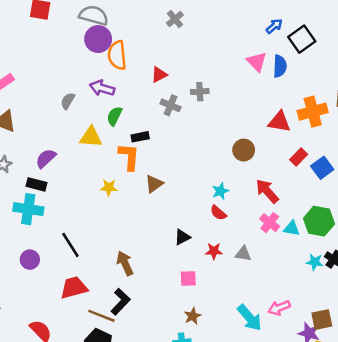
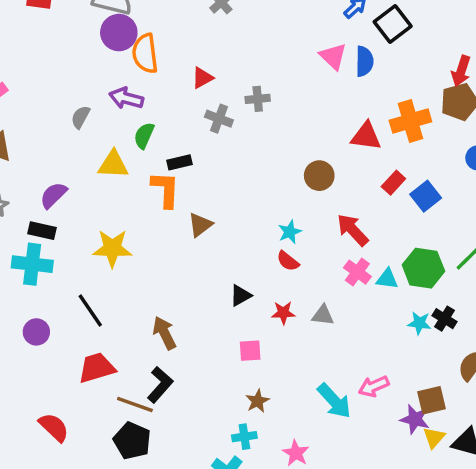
yellow star: (109, 187) -> (112, 248), moved, size x1.6

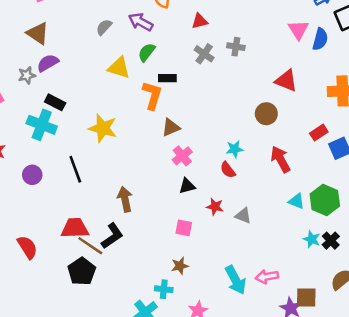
red triangle: (366, 136) -> (286, 81), moved
purple semicircle: (53, 195) -> (48, 63), moved
pink cross: (357, 272) -> (182, 156), moved
red trapezoid: (97, 368) -> (75, 228), moved

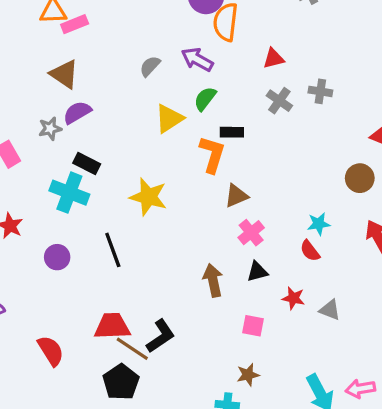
yellow triangle: (119, 68) -> (169, 119), turned -50
brown arrow: (125, 199) -> (213, 280), moved

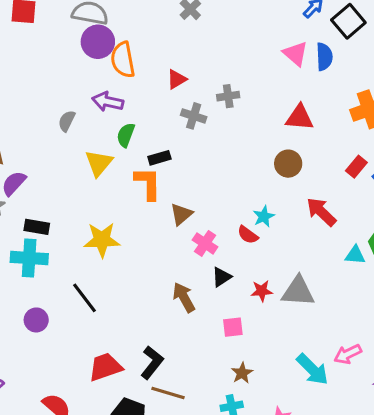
red semicircle: (310, 251) -> (248, 235), moved
gray triangle: (330, 310) -> (298, 291), size x1.6
brown line: (132, 349) -> (168, 393), moved

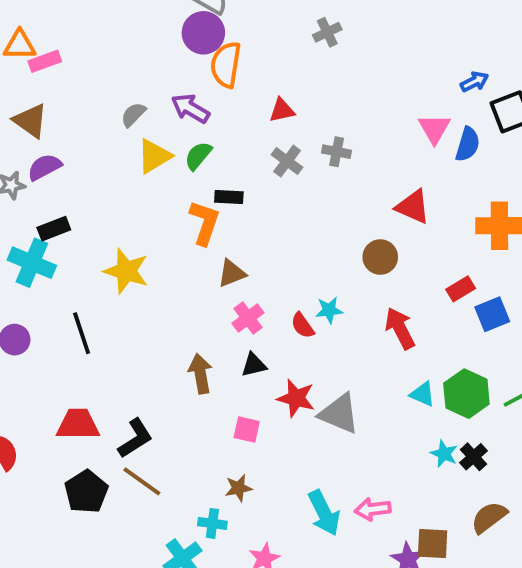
yellow triangle: (99, 163) -> (154, 156), moved
black rectangle: (37, 227) -> (54, 229), turned -50
red star: (262, 291) -> (296, 398), size x1.4

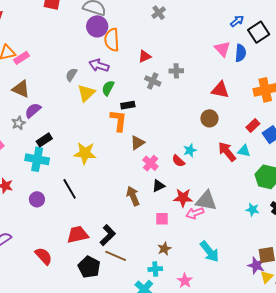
cyan triangle: (422, 394) -> (244, 151), moved
cyan star: (444, 454) -> (253, 210), moved
pink arrow: (373, 509) -> (195, 213), moved

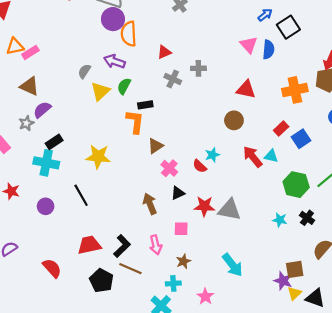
pink arrow: (195, 213) -> (156, 245), moved, turned -84

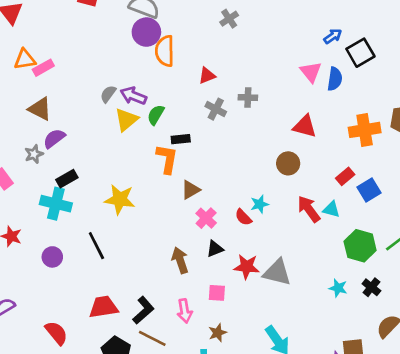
purple arrow: (114, 61) -> (133, 96), moved

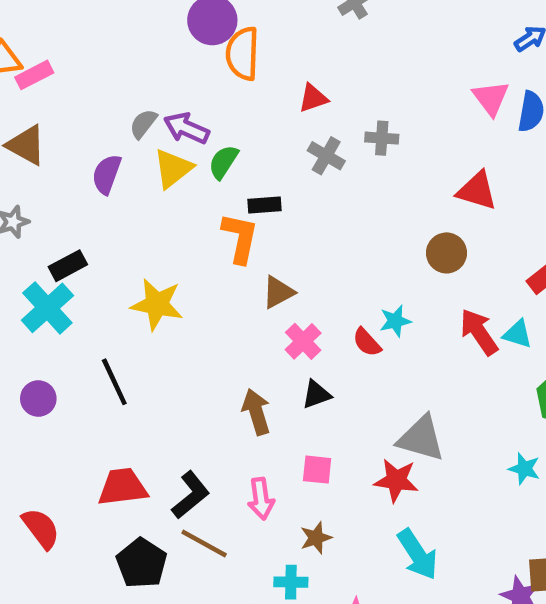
purple semicircle: (54, 138) -> (107, 174), moved, turned -35
cyan cross: (56, 204) -> (47, 308), turned 32
red star: (247, 267) -> (396, 480), moved

